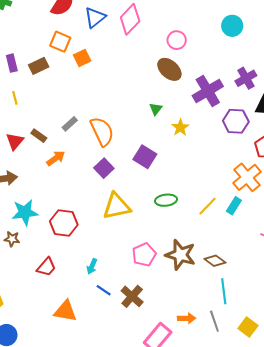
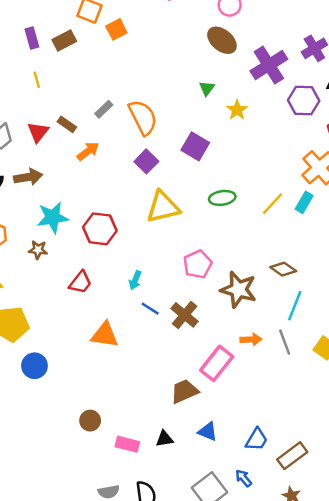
brown star: (180, 255) -> (238, 290), moved
cyan line: (224, 291) -> (295, 306), turned 30

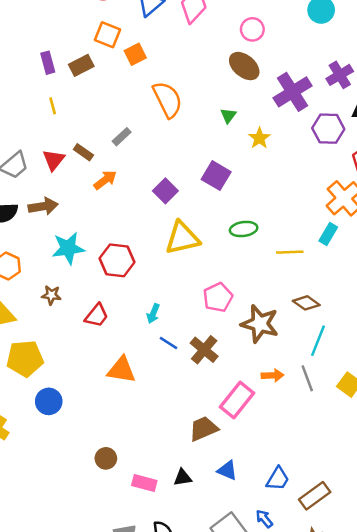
orange semicircle: (143, 117) -> (167, 100), moved
yellow line: (272, 204) -> (290, 252), moved, turned 45
brown star: (38, 250) -> (51, 295), moved

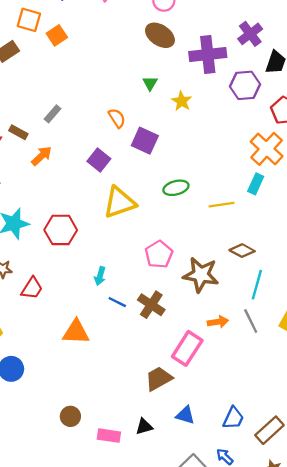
purple cross: (293, 92) -> (208, 55), turned 32
orange semicircle: (167, 100) -> (117, 118), moved, size x0.6
red trapezoid: (97, 316) -> (32, 288), moved

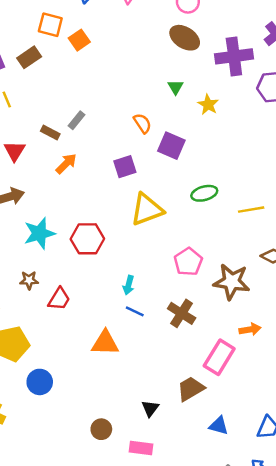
brown rectangle: (18, 132) -> (50, 133), moved
purple square: (99, 160) -> (125, 167), turned 35
blue line: (117, 302) -> (135, 311), moved
black triangle: (144, 427) -> (150, 408), moved, turned -36

